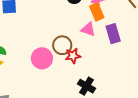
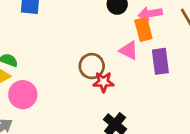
pink circle: (42, 58) -> (23, 95), moved

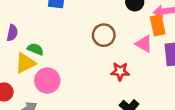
brown circle: (92, 66) -> (104, 35), moved

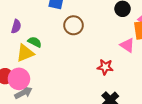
brown circle: (104, 35) -> (74, 25), moved
pink circle: (47, 81) -> (19, 79), moved

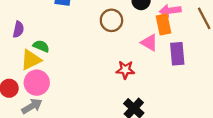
brown circle: (74, 25) -> (111, 20), moved
pink circle: (19, 79) -> (37, 83), moved

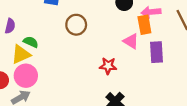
brown circle: (111, 20) -> (76, 25), moved

